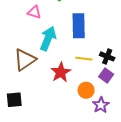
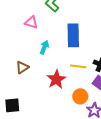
cyan arrow: (48, 39) -> (44, 47), size x0.6
brown triangle: (25, 60) -> (22, 67), size x0.6

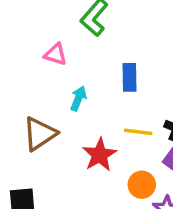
blue rectangle: (73, 35) -> (129, 77), size x0.7
brown triangle: (22, 67) -> (40, 134), size x1.5

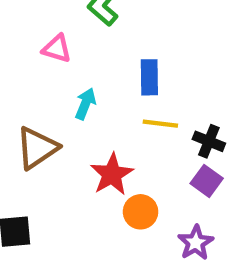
yellow line: (138, 132) -> (160, 124), moved
orange circle: (142, 185) -> (141, 212), moved

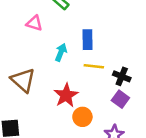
cyan arrow: (85, 104) -> (61, 52), moved
brown triangle: (37, 148) -> (23, 80), turned -44

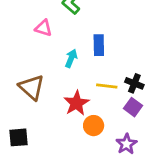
yellow line: (94, 66) -> (107, 86), moved

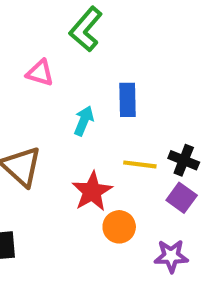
purple star: (126, 144) -> (171, 256), turned 30

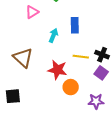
pink triangle: (40, 73) -> (32, 12), turned -48
red star: (92, 191) -> (57, 70), turned -30

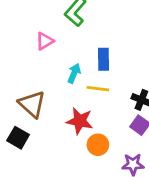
yellow line: (81, 57) -> (98, 89), moved
black square: (13, 96) -> (18, 138), moved, turned 35

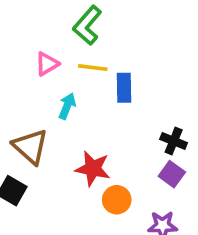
cyan arrow: (74, 73) -> (67, 106), moved
yellow line: (98, 89) -> (93, 68), moved

